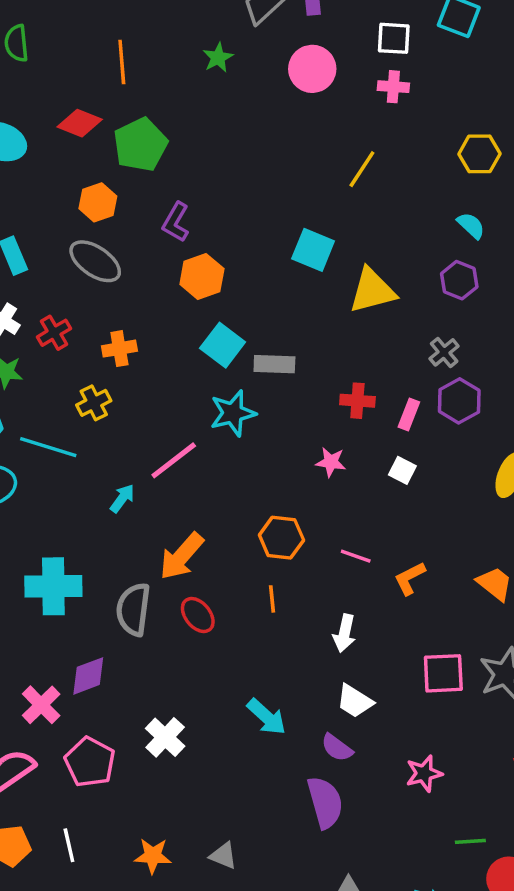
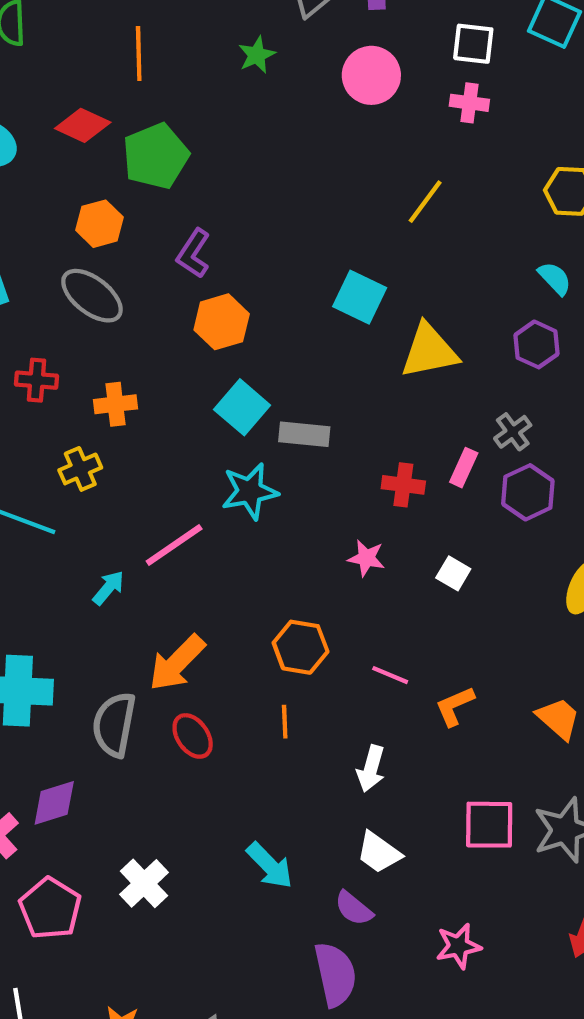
red cross: (54, 333) -> (37, 380), turned 32
pink rectangle: (409, 415) -> (464, 468), moved

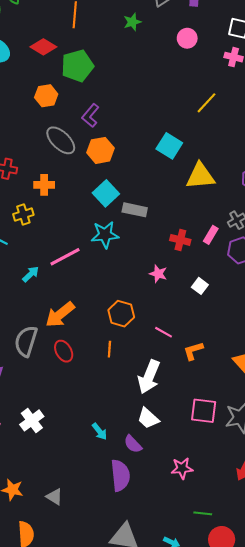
pink circle: (371, 75) -> (187, 38), size x0.7
gray ellipse: (92, 296) -> (61, 140), moved
white arrow: (371, 769) -> (149, 377), size x1.5
cyan arrow: (270, 865) -> (100, 431), moved, size x0.7

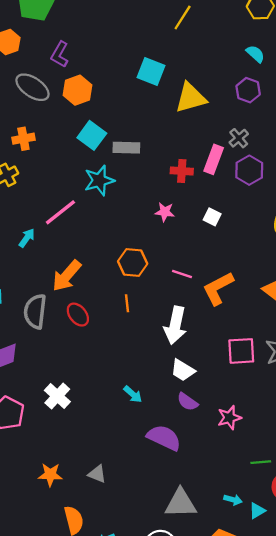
pink rectangle: (211, 235) -> (214, 159), size x1.4
orange L-shape: (193, 351) -> (218, 288), size x1.5
purple semicircle: (133, 444) -> (187, 402), moved
purple semicircle: (120, 475) -> (164, 438), turned -48

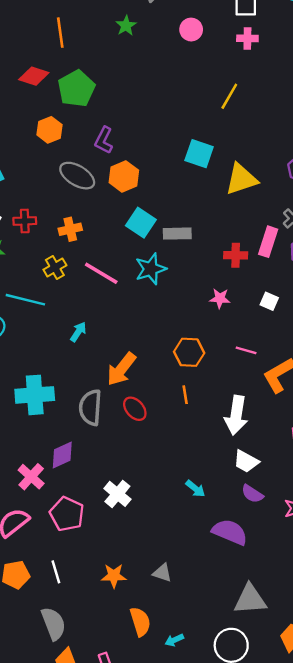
pink line: (60, 212) -> (101, 273), moved, turned 72
pink line: (182, 274) -> (246, 350), moved

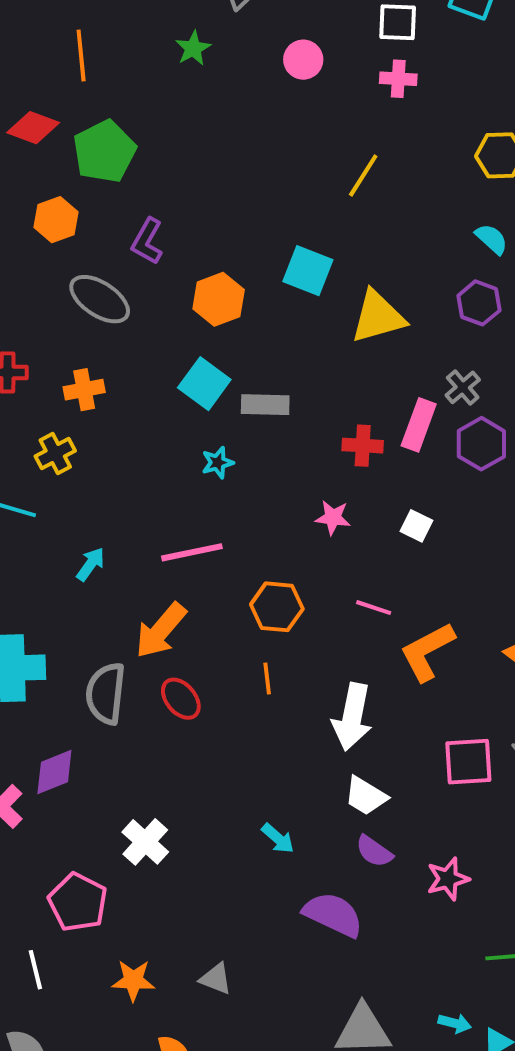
orange hexagon: (124, 176) -> (219, 299), moved
cyan star: (151, 269) -> (218, 463), size x0.6
pink line: (101, 273) -> (192, 552), moved, turned -45
pink pentagon: (67, 514) -> (78, 902), moved

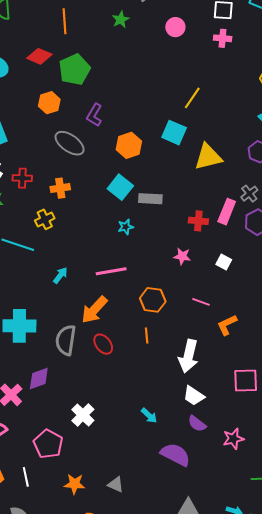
yellow line: (363, 175) -> (192, 98), moved
orange L-shape: (427, 652) -> (227, 325), size x0.7

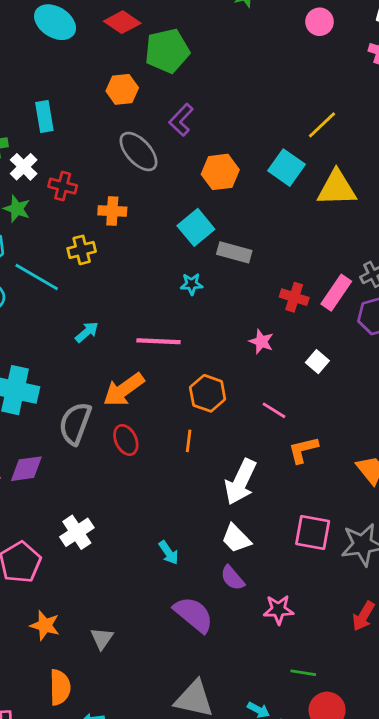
yellow triangle: (208, 157) -> (337, 188), moved
gray triangle: (116, 485) -> (102, 638), turned 30

